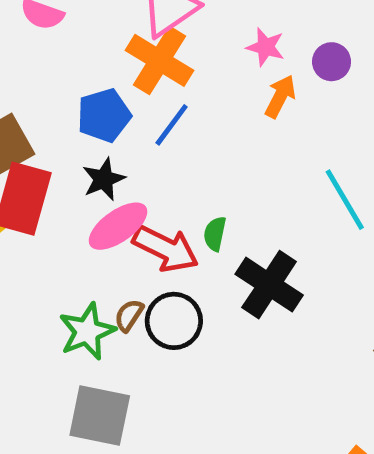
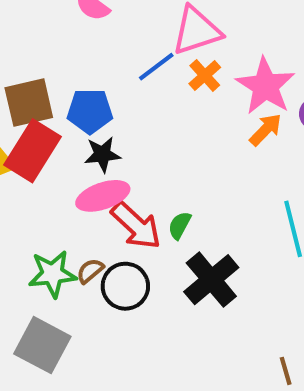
pink star: (266, 47) -> (265, 86), size x1.8
orange cross: (160, 60) -> (205, 75), moved, size x0.6
blue pentagon: (104, 115) -> (90, 111), moved
blue line: (172, 125) -> (156, 67), moved

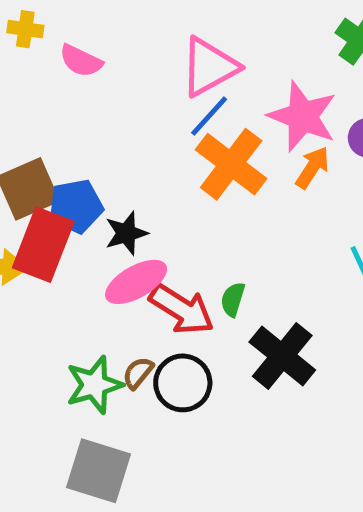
blue line: (156, 67) -> (209, 116), moved
orange cross: (205, 75) -> (231, 164), moved, size x1.8
blue pentagon: (90, 111) -> (76, 206), moved

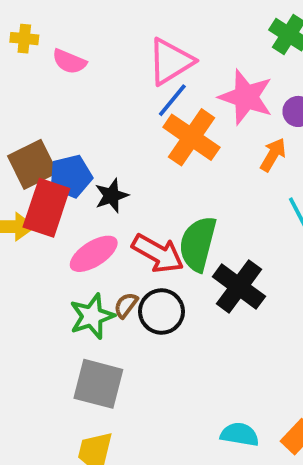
orange arrow: (312, 168) -> (273, 155), moved
pink ellipse: (136, 282) -> (94, 254), moved
green semicircle: (233, 299) -> (198, 244), size x2.0

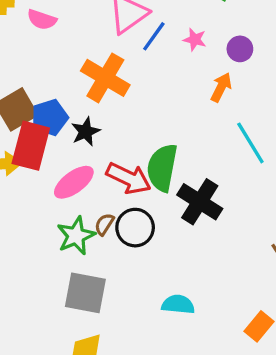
pink star: (246, 97) -> (195, 40), size x0.5
blue line: (172, 100) -> (154, 36), moved
orange cross: (191, 137) -> (105, 78), moved
cyan semicircle: (240, 434) -> (178, 304), moved

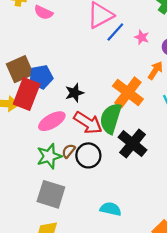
orange cross: (105, 78) -> (128, 92), moved
black star: (86, 132) -> (75, 93), moved

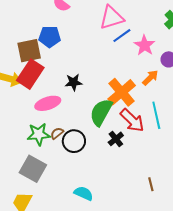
pink star: (142, 37) -> (145, 45), size x1.5
blue pentagon: (41, 77) -> (50, 37), moved
red arrow: (88, 123) -> (132, 120), moved
black cross: (133, 144) -> (116, 139), size x0.6

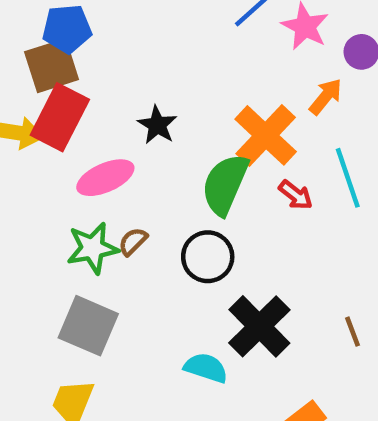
blue pentagon: (50, 37) -> (67, 29), moved
black star: (74, 82) -> (157, 125), turned -30
red arrow: (132, 120) -> (296, 195), size x0.6
black cross: (116, 139) -> (259, 326), moved, size x1.8
black circle: (74, 141) -> (208, 257), moved

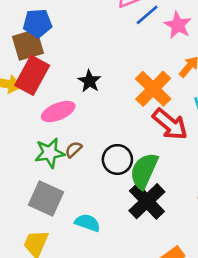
green semicircle: (225, 184) -> (144, 171), moved
red arrow: (296, 195) -> (170, 124), size x1.8
cyan semicircle: (206, 368) -> (87, 223), moved

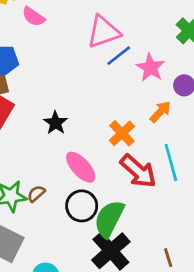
orange cross: (153, 89) -> (122, 133), size x0.7
pink ellipse: (58, 112) -> (81, 167), moved, turned 68

